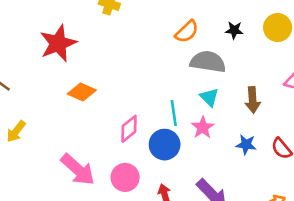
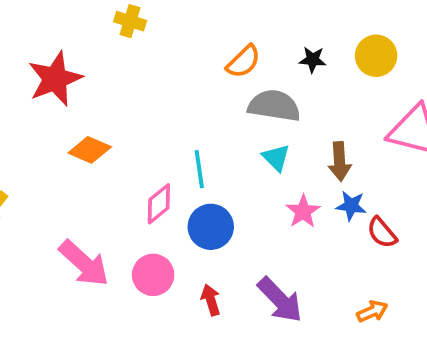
cyan line: (174, 113) -> (199, 169), moved
pink star: (203, 127) -> (303, 211), moved
blue star: (246, 145) -> (351, 206), moved

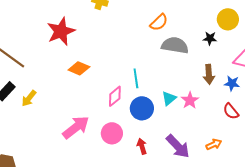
black star: (313, 60) -> (210, 38), moved
cyan triangle: (276, 158) -> (169, 98), moved, turned 35
blue star: (351, 206) -> (232, 83), moved
pink arrow: (84, 263) -> (76, 127), turned -80
orange arrow: (372, 311) -> (214, 144), moved

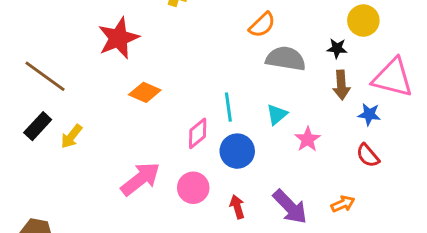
brown arrow: (209, 74) -> (341, 85), moved
cyan triangle: (169, 98) -> (277, 114), moved

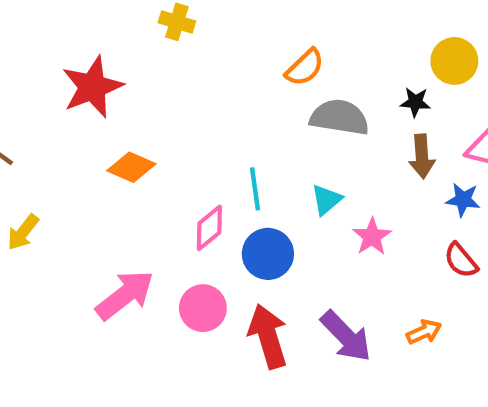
red arrow: (237, 207) -> (268, 336), size x1.8

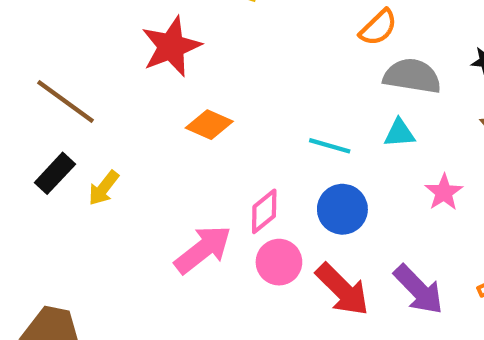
cyan line: (255, 189) -> (330, 146), turned -66
cyan triangle: (326, 200) -> (399, 133), moved, turned 36
pink diamond: (209, 228) -> (264, 211), moved
red arrow: (268, 336) -> (342, 290), turned 152

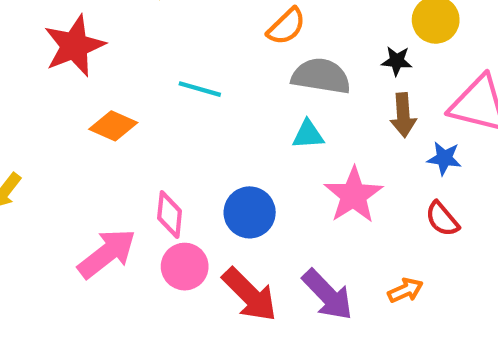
cyan line: (330, 146) -> (200, 89), moved
pink star: (444, 192) -> (353, 195), size x1.5
pink diamond: (264, 211) -> (170, 215), turned -45

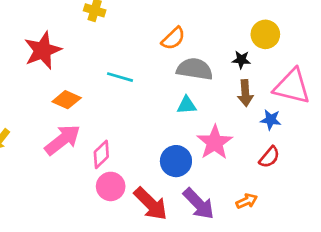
blue circle: (250, 212) -> (176, 161), moved
pink diamond: (170, 215) -> (101, 154), turned 40
red semicircle: (442, 219) -> (269, 157), turned -100
pink arrow: (107, 254) -> (63, 140), moved

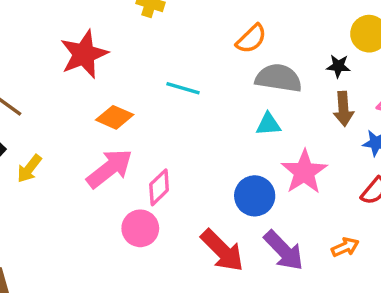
pink circle: (111, 186) -> (140, 228), moved

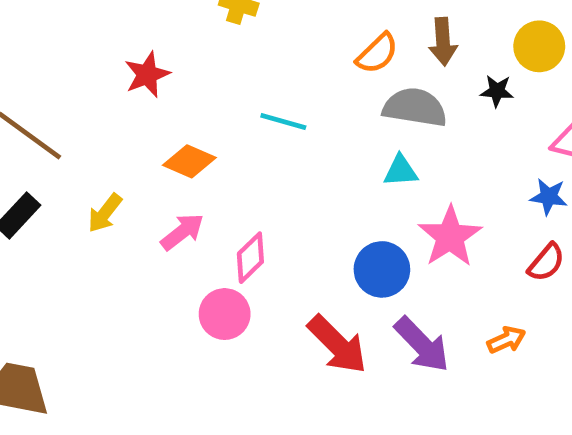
red star: (84, 54) -> (147, 75), size x0.7
brown arrow: (343, 109) -> (443, 42), moved
yellow arrow: (29, 169) -> (105, 213), moved
pink arrow: (110, 169) -> (182, 232), size x0.7

